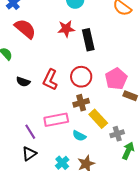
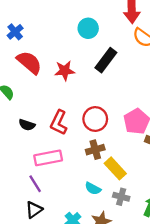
red star: (66, 29) -> (65, 71), moved
black rectangle: (88, 40) -> (106, 60), moved, turned 50
pink rectangle: (56, 120) -> (48, 158), moved
gray cross: (117, 134) -> (121, 197), moved, turned 32

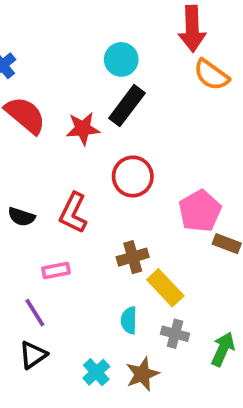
black rectangle: (106, 60) -> (127, 106), moved
red circle: (95, 119) -> (133, 176), moved
pink rectangle: (48, 158) -> (56, 270), size x0.6
cyan semicircle: (93, 189) -> (129, 320), turned 63

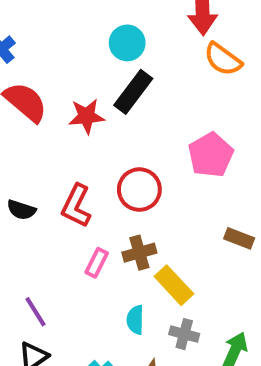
red circle: (133, 176) -> (139, 190), moved
pink pentagon: (200, 211) -> (211, 155), moved
pink rectangle: (56, 270) -> (97, 263), moved, turned -52

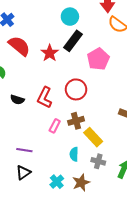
red star: (86, 116) -> (50, 53), turned -30
pink pentagon: (211, 155) -> (98, 59), moved
purple line: (36, 312) -> (24, 150), turned -49

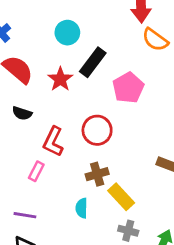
cyan circle: (70, 17) -> (67, 33), moved
black semicircle: (17, 100) -> (22, 113), moved
pink rectangle: (55, 126) -> (36, 171), moved
cyan semicircle: (74, 154) -> (82, 208), moved

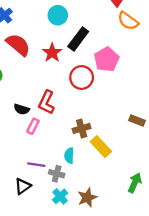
black semicircle: (22, 113) -> (22, 109), moved
red circle: (97, 130) -> (82, 78), moved
purple line: (25, 215) -> (36, 165), moved
gray cross: (128, 231) -> (57, 174), moved

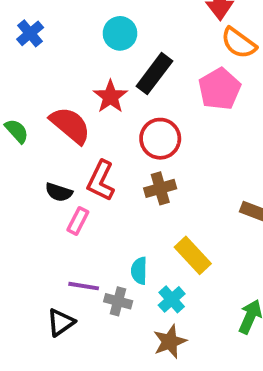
red semicircle: (18, 45) -> (70, 125), moved
pink pentagon: (106, 59) -> (220, 89), moved
brown cross: (82, 128) -> (160, 188), moved
cyan cross: (60, 196) -> (172, 299), moved

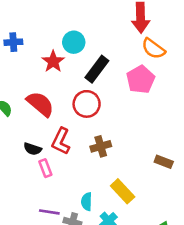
blue cross: (30, 33) -> (13, 42), turned 36
red star: (110, 97) -> (53, 61), moved
red circle: (160, 139) -> (87, 104), moved
pink rectangle: (78, 221) -> (45, 168), turned -48

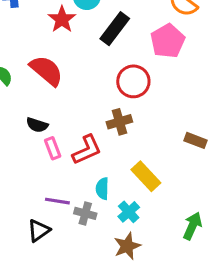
red circle: (87, 104) -> (133, 81), moved
red L-shape: (61, 141) -> (87, 150), moved, turned -140

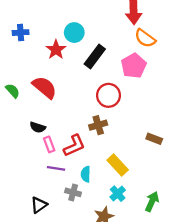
purple line: (57, 201) -> (56, 168), moved
cyan cross: (129, 212) -> (118, 194), moved

